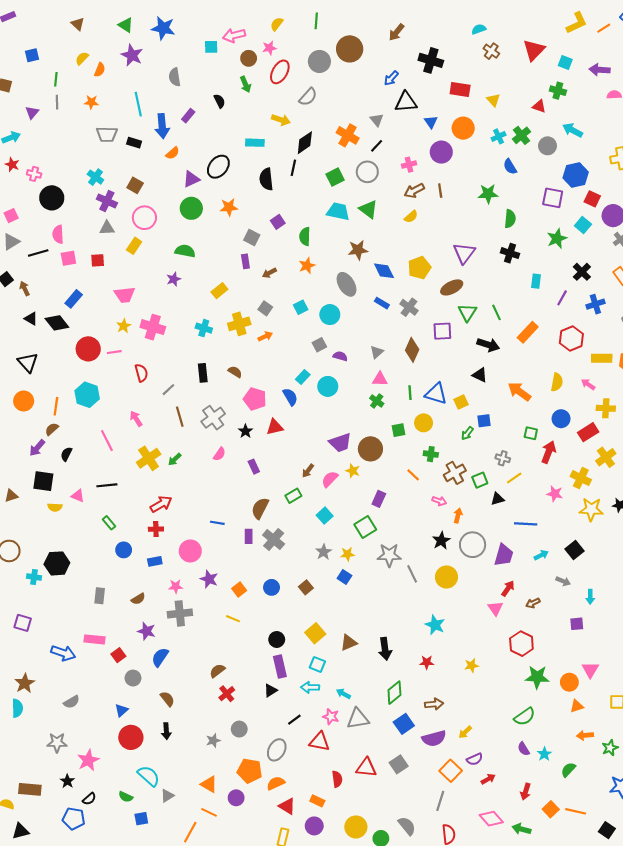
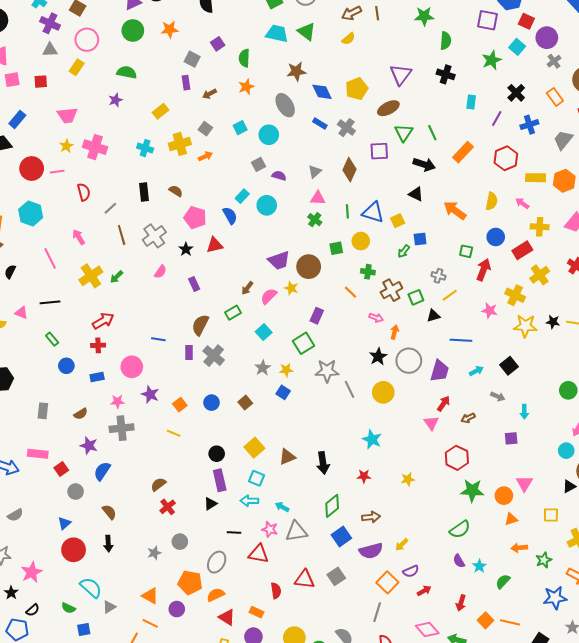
black line: (294, 720) -> (234, 532), turned 40

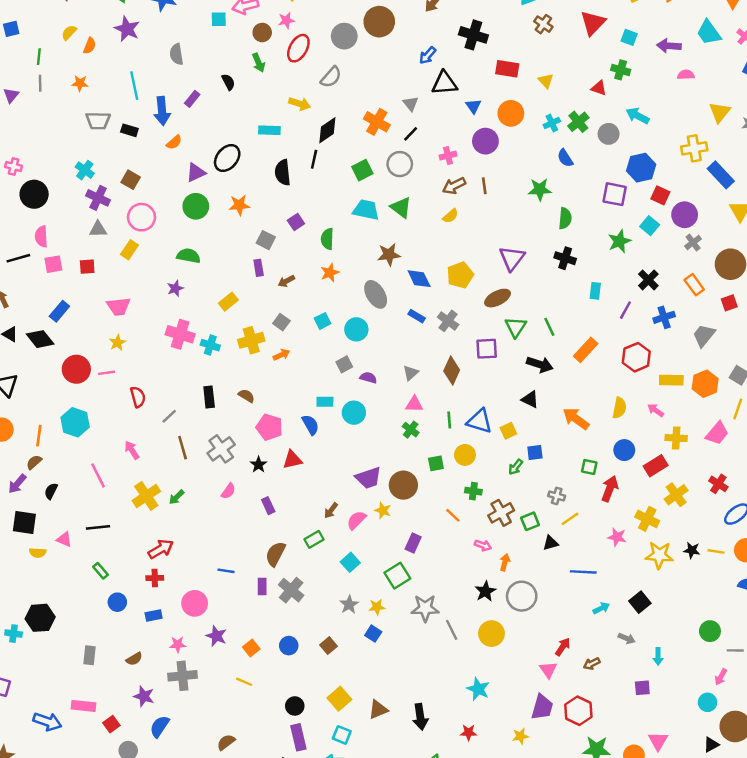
pink cross: (95, 147) -> (180, 334), moved
cyan rectangle: (242, 196) -> (325, 402), turned 48
purple trapezoid: (439, 371) -> (542, 707), moved

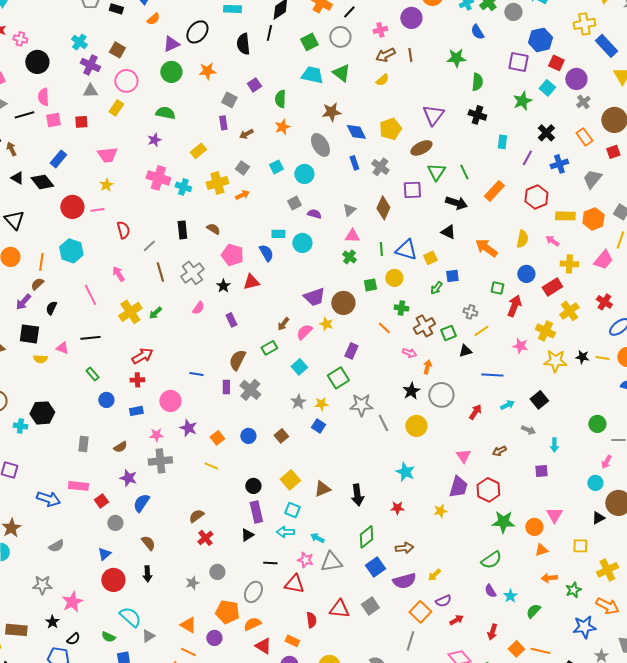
blue rectangle: (417, 316) -> (354, 163), turned 40
red arrow: (563, 647) -> (475, 412), moved

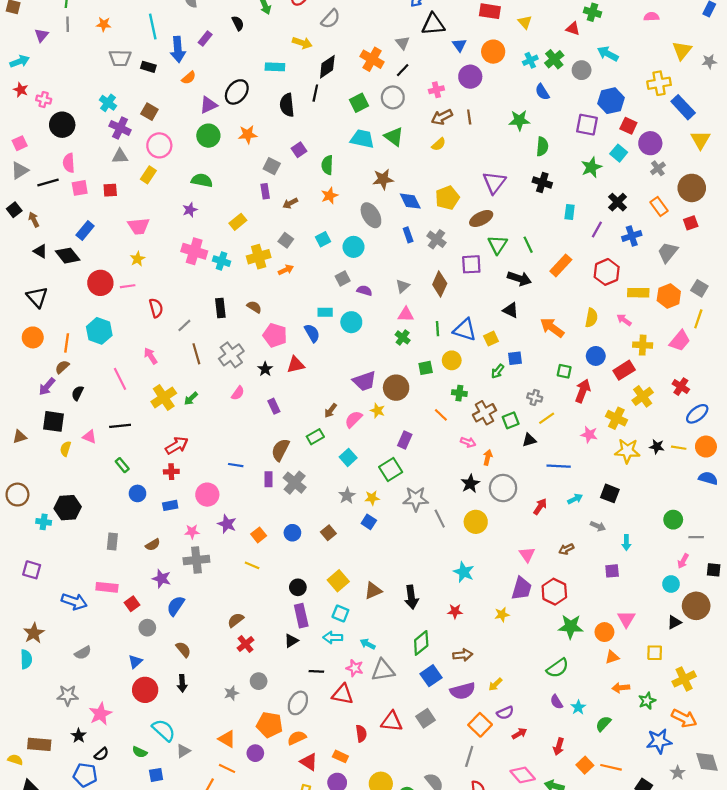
yellow semicircle: (40, 359) -> (65, 449), turned 104
black square: (539, 400) -> (610, 493), turned -30

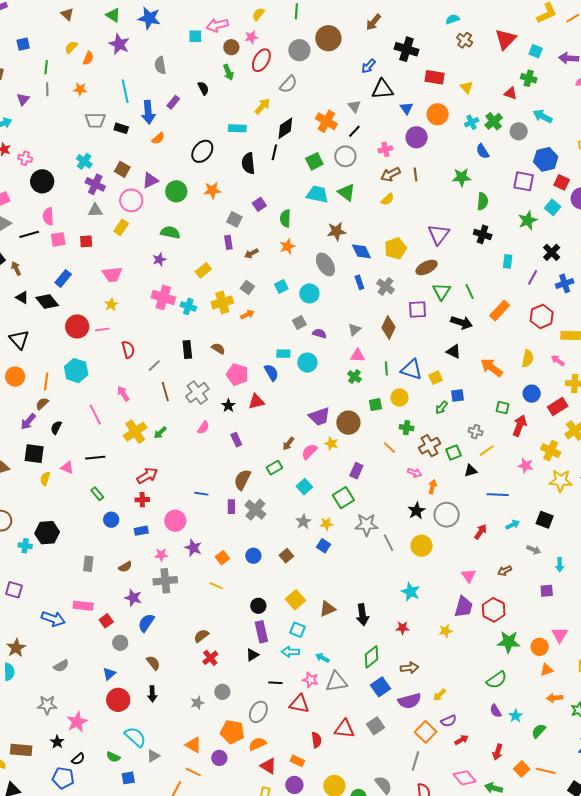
yellow arrow: (302, 43) -> (262, 106), turned -66
purple triangle: (208, 105) -> (150, 180), moved

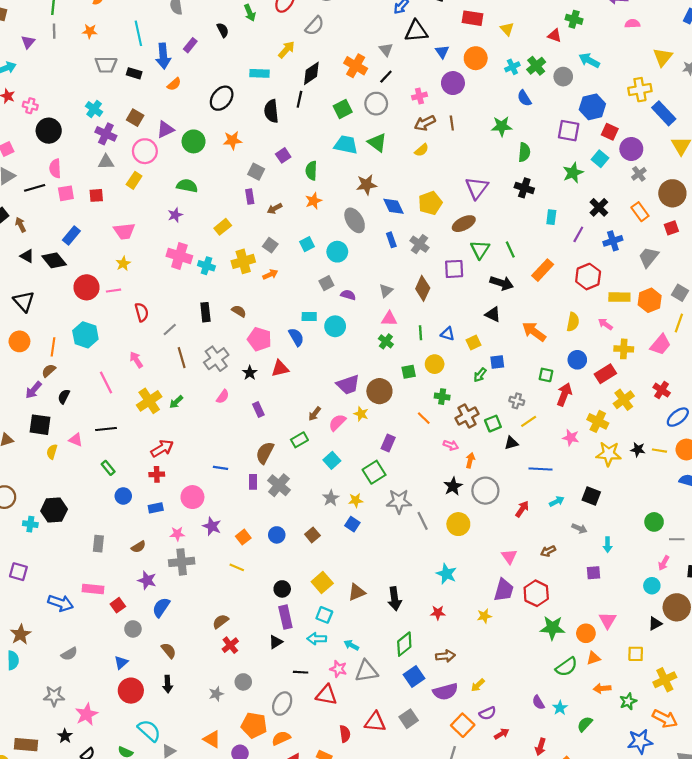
blue triangle: (412, 370) -> (448, 334), size x0.6
green semicircle: (497, 680) -> (566, 667), moved

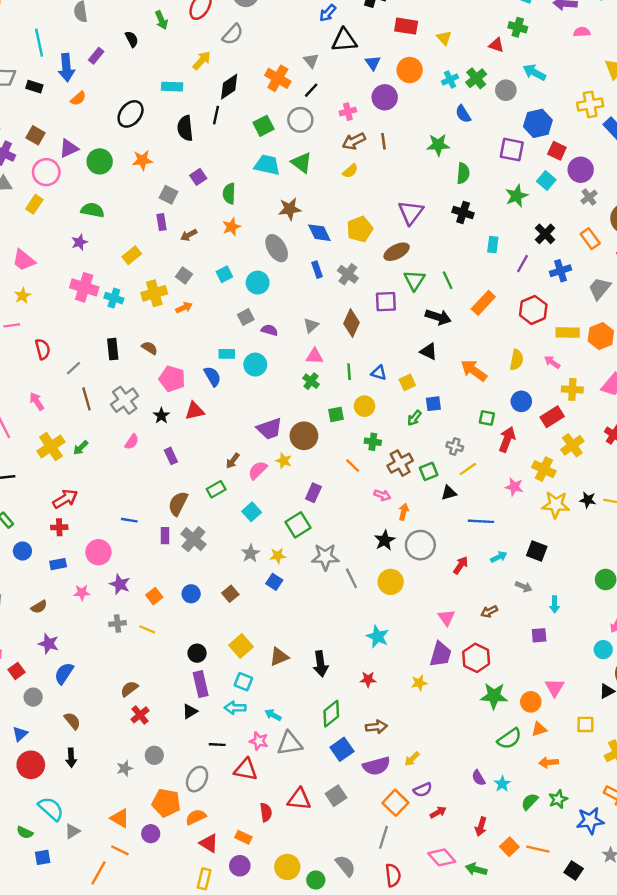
pink trapezoid: (124, 231) -> (24, 260), turned 45
gray cross: (182, 562) -> (117, 623), moved, size x0.6
green star: (628, 701) -> (558, 799), moved

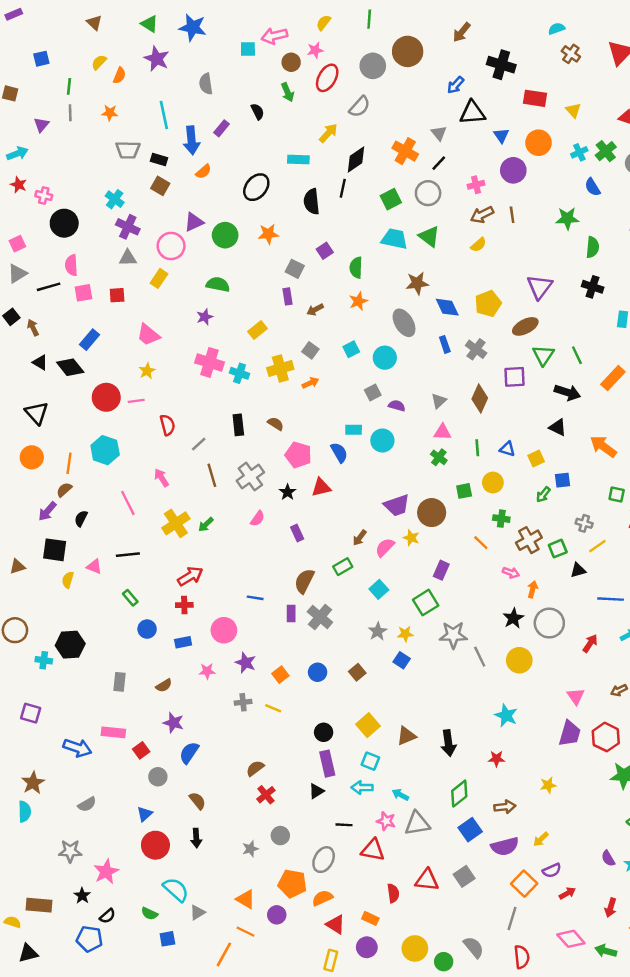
brown square: (36, 135) -> (160, 186), moved
yellow star: (419, 683) -> (548, 785), moved

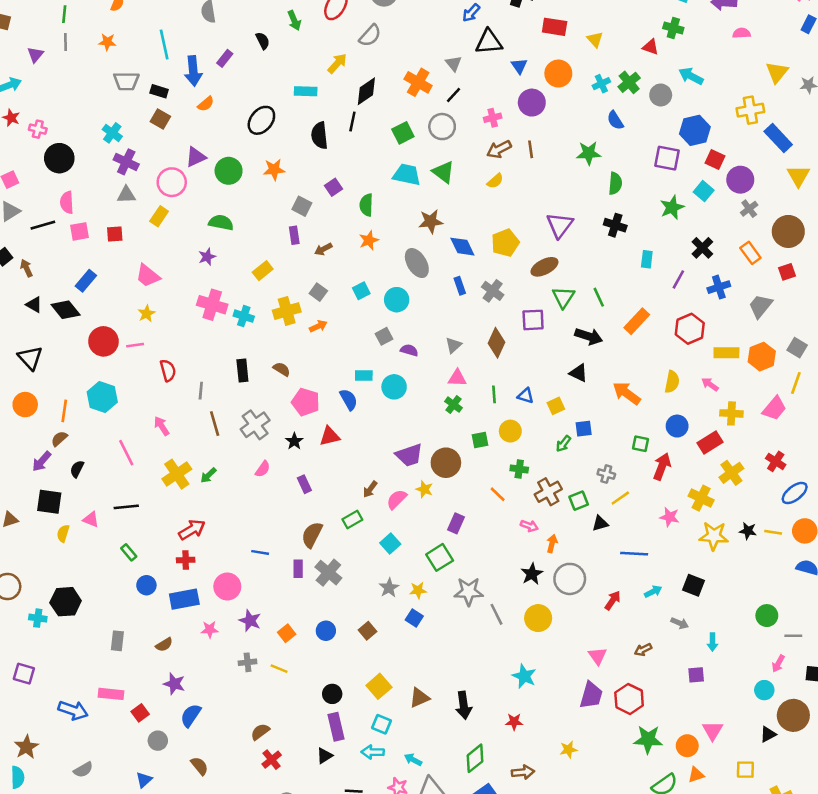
gray line: (199, 444) -> (201, 391), turned -42
blue rectangle: (183, 642) -> (184, 599), size x1.6

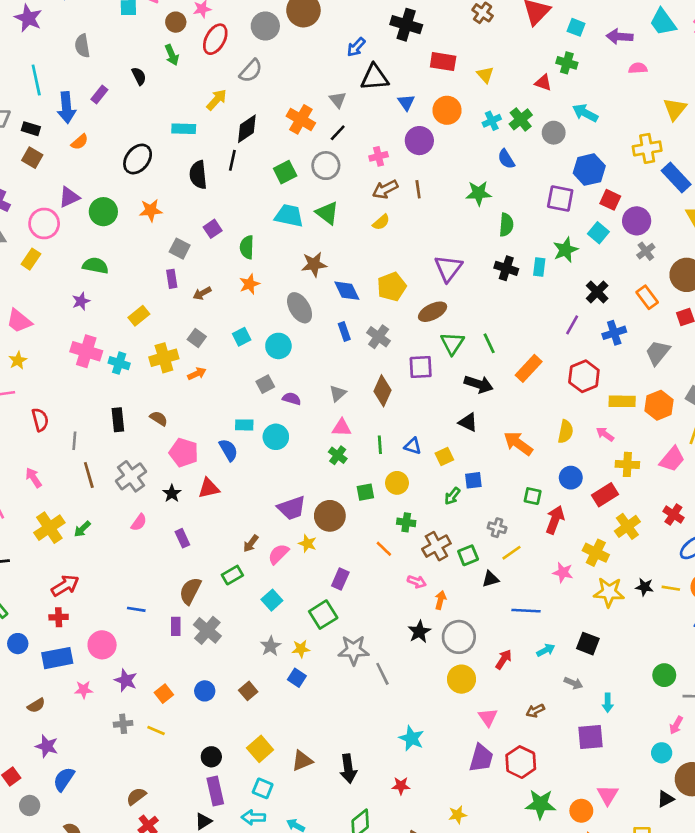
cyan rectangle: (647, 259) -> (539, 267), moved
yellow circle: (538, 618) -> (461, 679), moved
purple square: (696, 675) -> (591, 737), size x1.5

